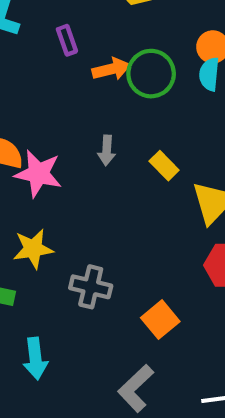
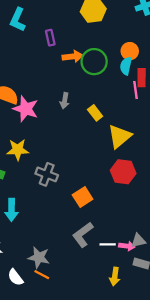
gray L-shape: (136, 388) -> (83, 235), moved

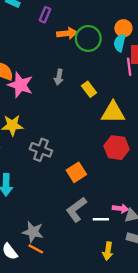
purple rectangle: (50, 38) -> (45, 15), turned 35
yellow triangle: (120, 136) -> (113, 112), turned 40
pink arrow: (127, 246) -> (120, 209), moved

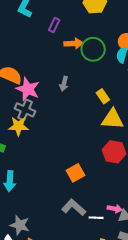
yellow rectangle: (89, 89) -> (103, 96), moved
gray cross: (41, 150) -> (25, 110), moved
gray L-shape: (76, 209) -> (74, 207), turned 75
gray star: (33, 232) -> (20, 225), moved

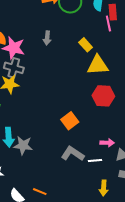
pink arrow: (115, 209) -> (107, 143), moved
gray star: (20, 225) -> (23, 145), moved

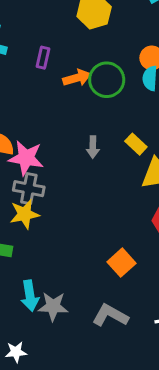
gray arrow: (47, 38) -> (93, 147), moved
gray L-shape: (73, 154) -> (110, 315), moved

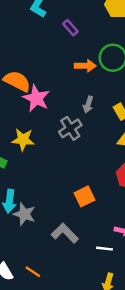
purple rectangle: (43, 58) -> (70, 28), turned -70
orange arrow: (77, 78) -> (85, 66), moved
gray cross: (29, 189) -> (70, 128), moved, turned 30

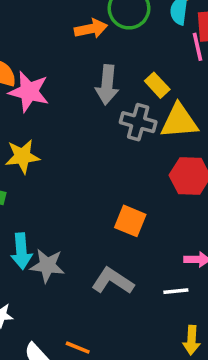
gray arrow: (88, 105) -> (107, 85), size x1.5
gray cross: (70, 128) -> (138, 122), moved, turned -30
orange square: (84, 196) -> (130, 221), turned -30

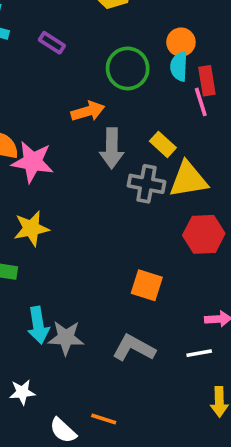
orange arrow: (91, 29) -> (88, 111), moved

